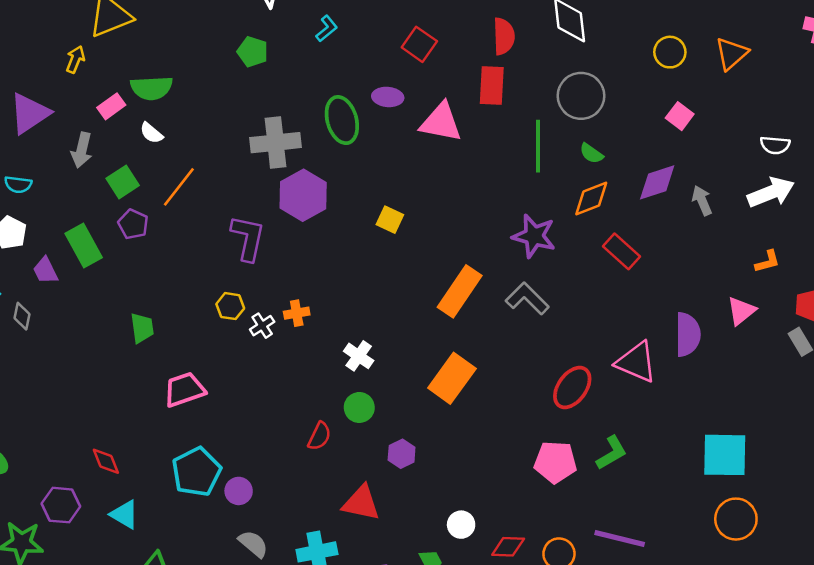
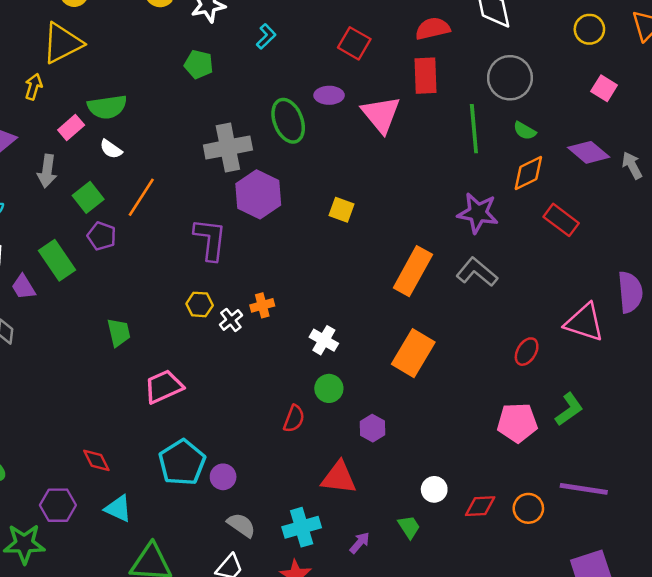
red semicircle: (504, 36) -> (433, 29), turned -96
pink triangle: (441, 122) -> (381, 114), turned 45
purple diamond: (657, 182) -> (589, 152), turned 63
red ellipse: (572, 387) -> (527, 352), size x0.7

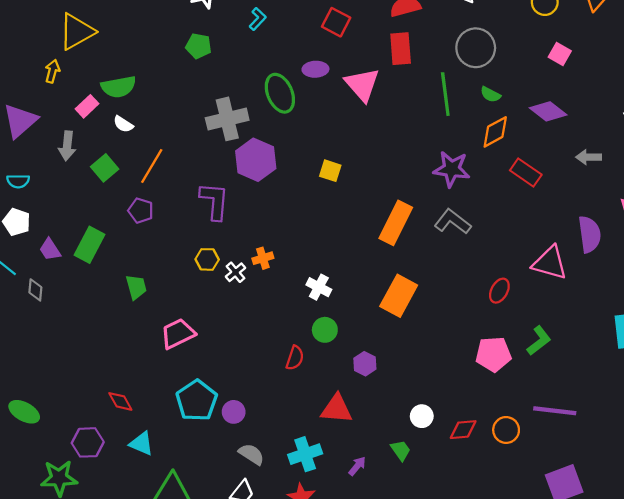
gray arrow: (632, 165) -> (589, 157), moved, turned -60
purple pentagon: (102, 236) -> (141, 211), moved
green rectangle: (57, 260) -> (89, 245), moved, turned 64

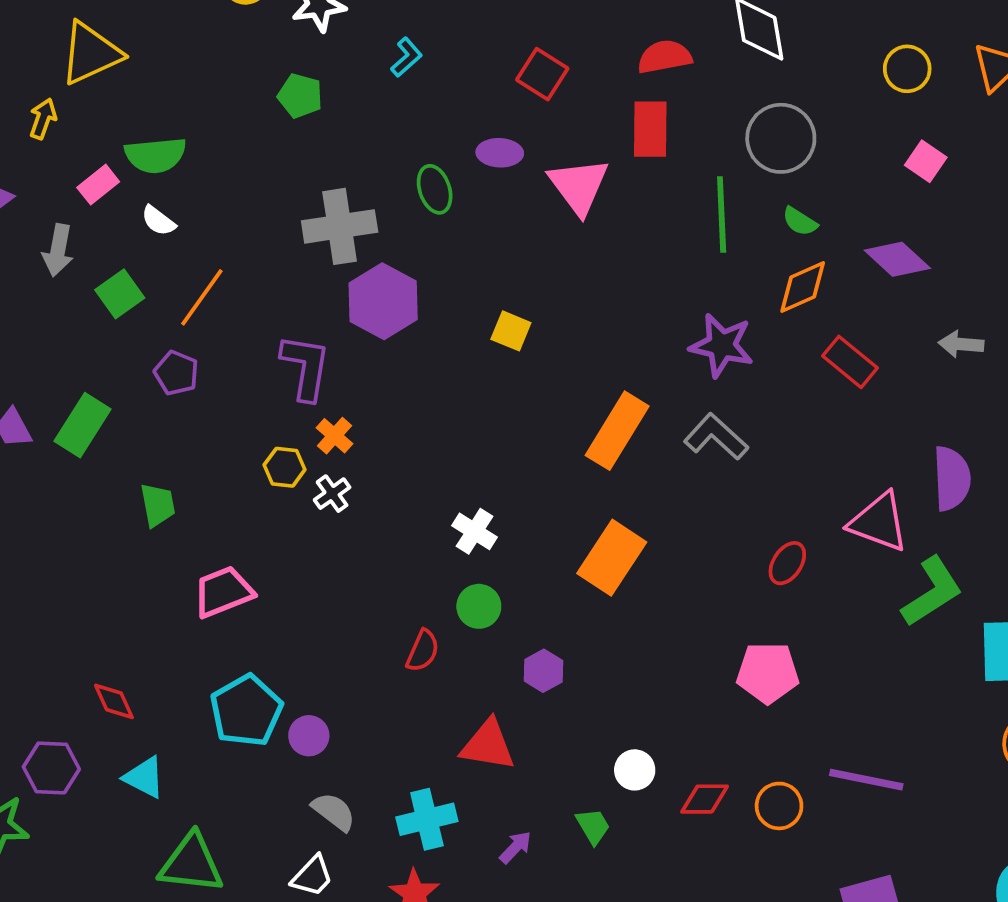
green ellipse: (280, 93) -> (435, 189), size x0.7
orange cross: (263, 258) -> (334, 436), moved, turned -36
green L-shape: (539, 341) -> (932, 592), moved, size x1.4

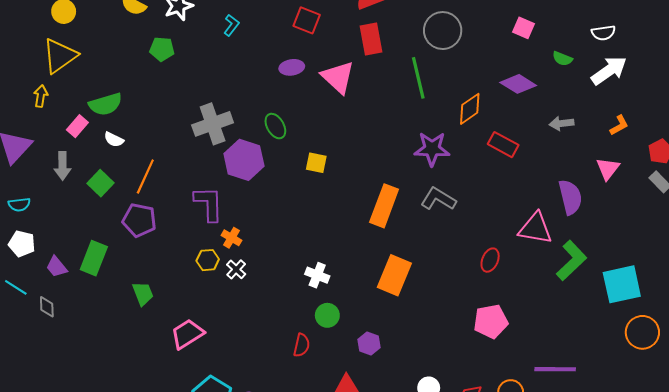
green pentagon: (300, 96) -> (162, 49), moved
green ellipse: (435, 189) -> (275, 126), moved
green semicircle: (800, 221) -> (562, 59), moved
purple pentagon: (176, 373) -> (139, 220), size x1.4

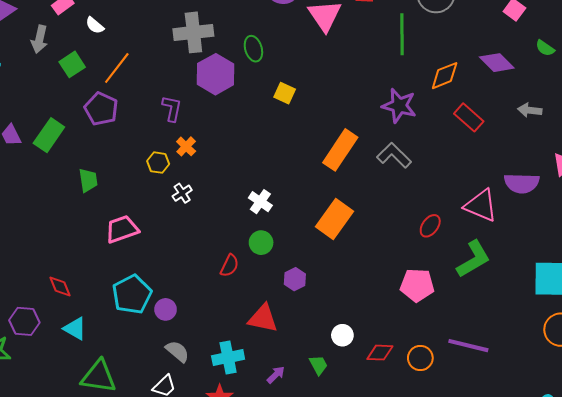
purple semicircle: (570, 197) -> (522, 183), turned 92
purple L-shape: (209, 204) -> (172, 108), size x0.7
green L-shape: (571, 261) -> (473, 259), moved
white cross: (236, 269) -> (182, 193), moved

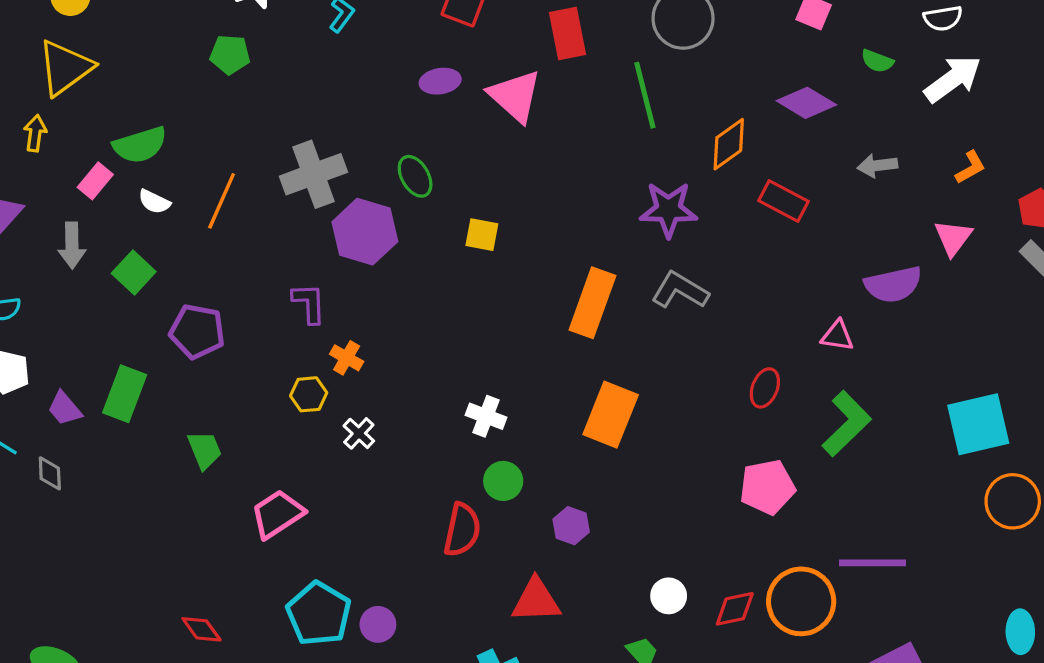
orange line: (117, 68) -> (222, 201), moved
pink triangle: (481, 205) -> (837, 336), size x0.6
red semicircle: (229, 266) -> (462, 530), size x1.4
orange circle: (420, 358) -> (801, 601), size x1.6

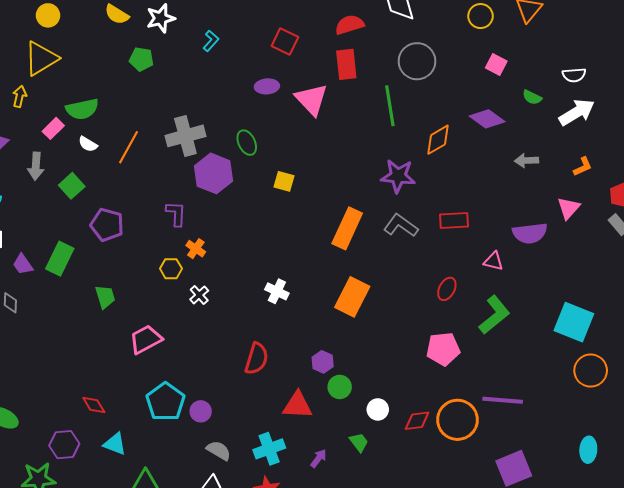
red rectangle: (784, 201) -> (454, 221), moved, turned -36
cyan square: (978, 424) -> (574, 322), turned 30
green circle: (503, 481) -> (340, 387), moved

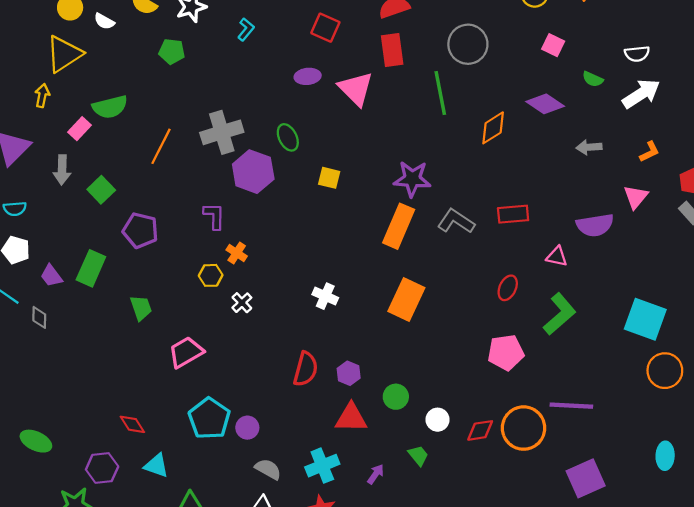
white semicircle: (88, 144) -> (104, 21), moved
purple star: (398, 176) -> (412, 179), moved
purple hexagon: (323, 362) -> (349, 373), moved

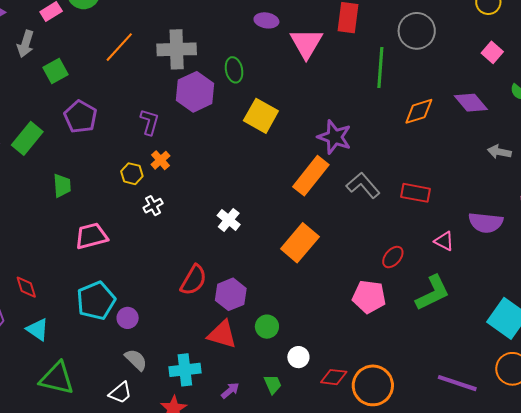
yellow square: (329, 178) -> (261, 116), size x1.6
pink pentagon: (506, 352) -> (369, 297), moved
purple hexagon: (349, 373) -> (231, 294), size x1.4
purple line: (571, 406) -> (457, 383), moved

